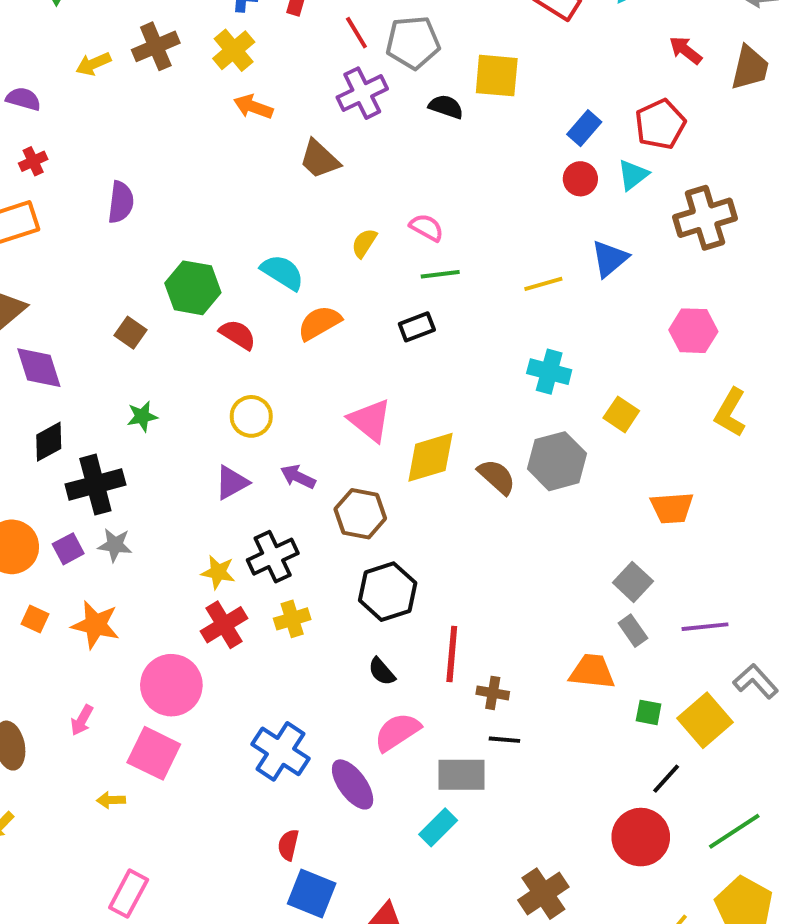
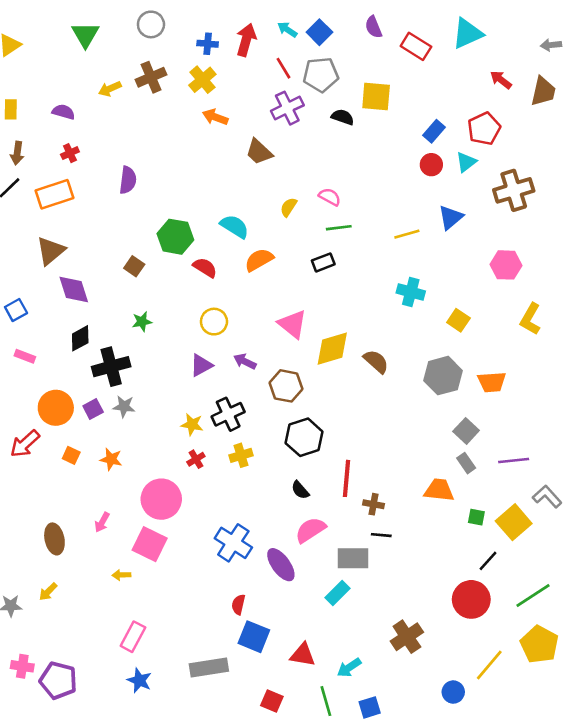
gray hexagon: (557, 461) -> (443, 376), moved
orange star: (95, 625) -> (111, 459), size x0.7
red cross: (224, 625) -> (196, 459), size x0.6

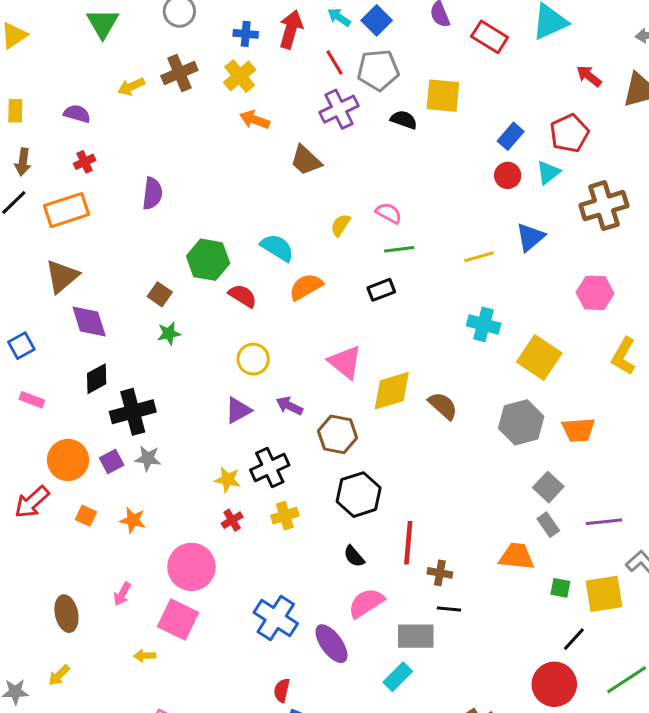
yellow square: (458, 320) -> (539, 358), size x1.6
green star: (142, 322) -> (169, 333), moved
yellow square: (514, 522) -> (604, 594), turned 32

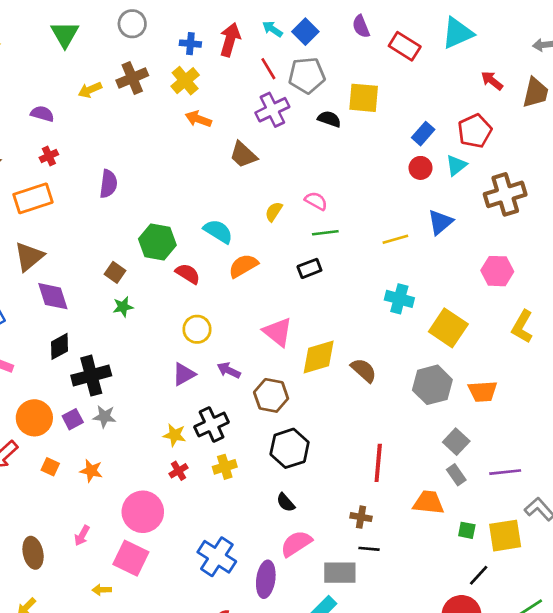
red line: (408, 543) -> (378, 463), moved
purple ellipse: (331, 644) -> (266, 579), turned 44

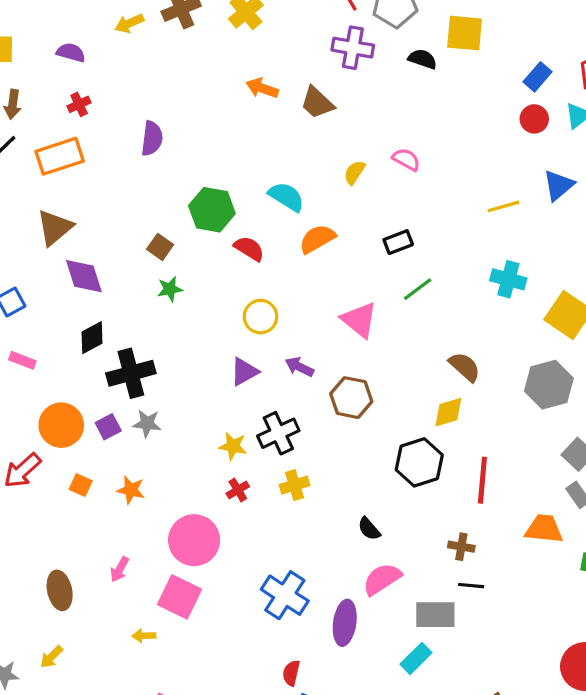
purple cross: (272, 110) -> (353, 48), turned 36
orange arrow: (198, 119) -> (262, 88), moved
green line: (325, 233) -> (418, 289), moved, turned -30
yellow diamond: (319, 357) -> (448, 412), moved, size x0.7
black hexagon: (290, 448) -> (419, 462), moved

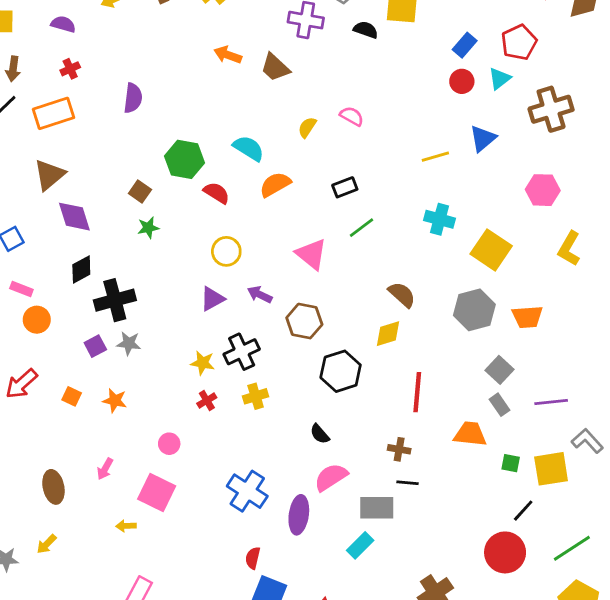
orange circle: (61, 425) -> (37, 320), moved, size x0.7
black hexagon: (419, 462) -> (341, 371), moved
pink circle: (194, 540) -> (169, 444), size x0.5

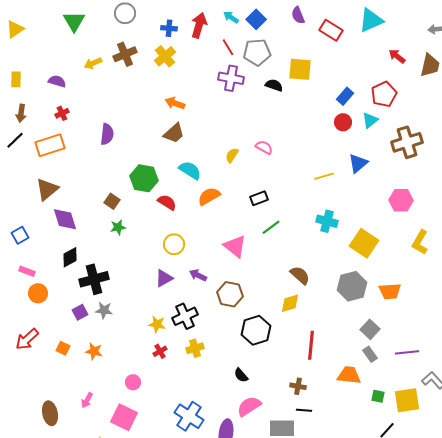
brown trapezoid: (275, 67) -> (174, 133), moved, turned -85

